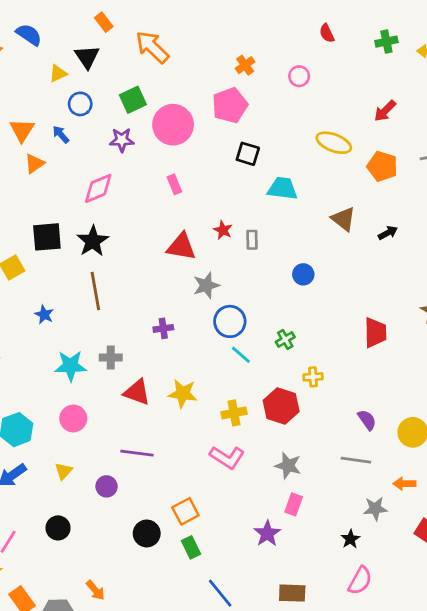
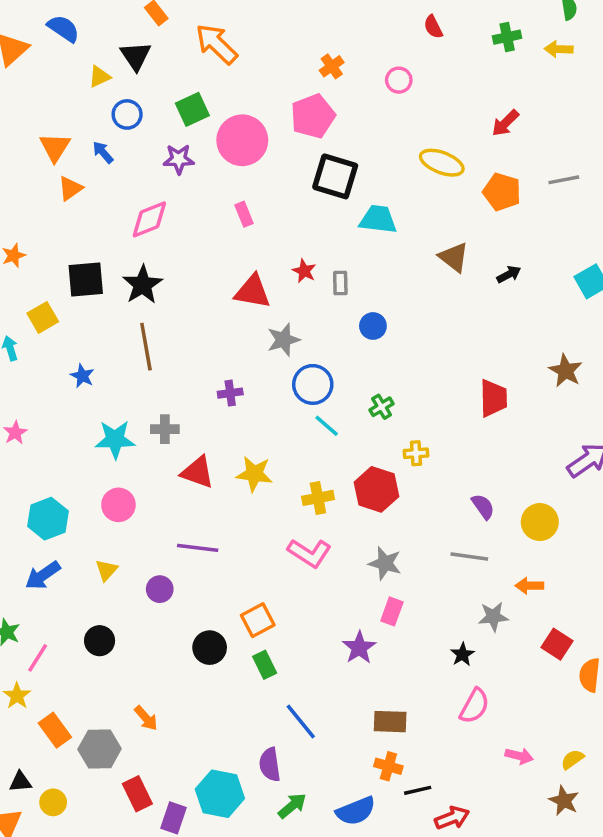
black square: (248, 154) -> (335, 176), size x1.5
blue circle: (303, 274) -> (373, 326), moved

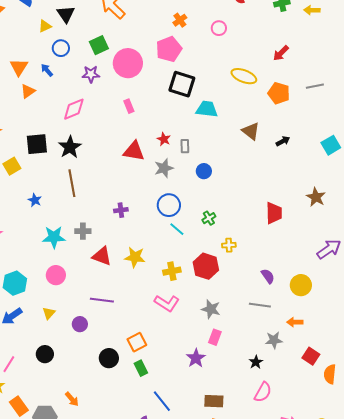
gray star: (284, 340) -> (164, 168), moved

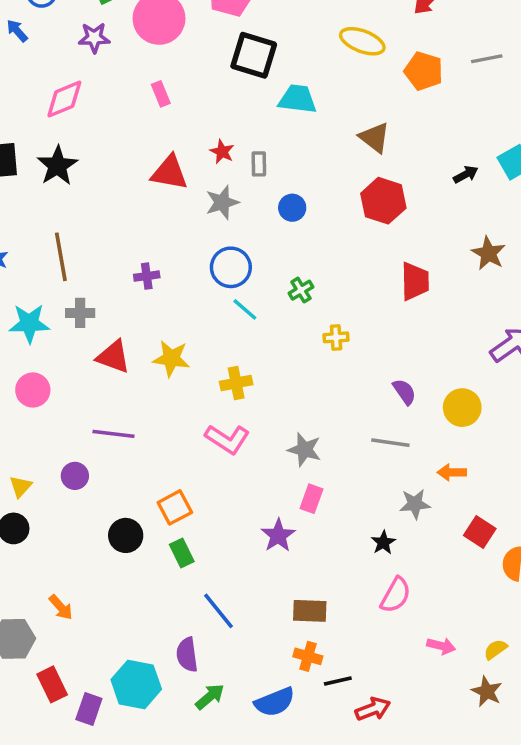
black arrow: (283, 141) -> (466, 174), moved
brown line: (72, 183) -> (61, 257), moved
red hexagon: (206, 266) -> (383, 201), moved
yellow triangle: (49, 313) -> (21, 486), moved

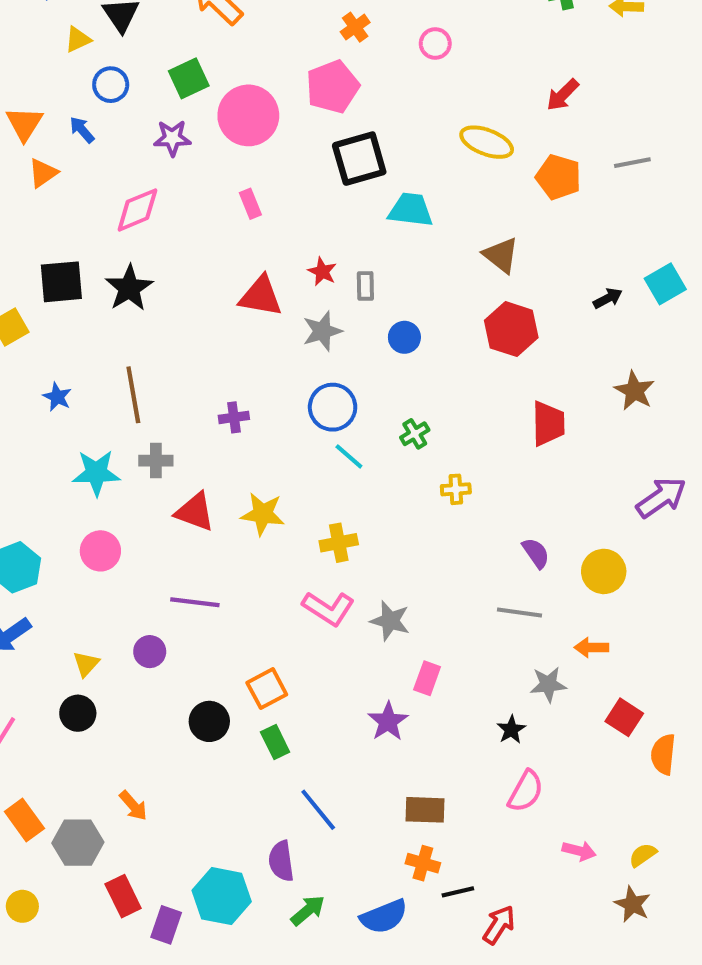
black square: (254, 55) -> (359, 159), turned -33
gray star: (304, 450) -> (390, 621), moved
red arrow: (373, 709) -> (499, 925), turned -36

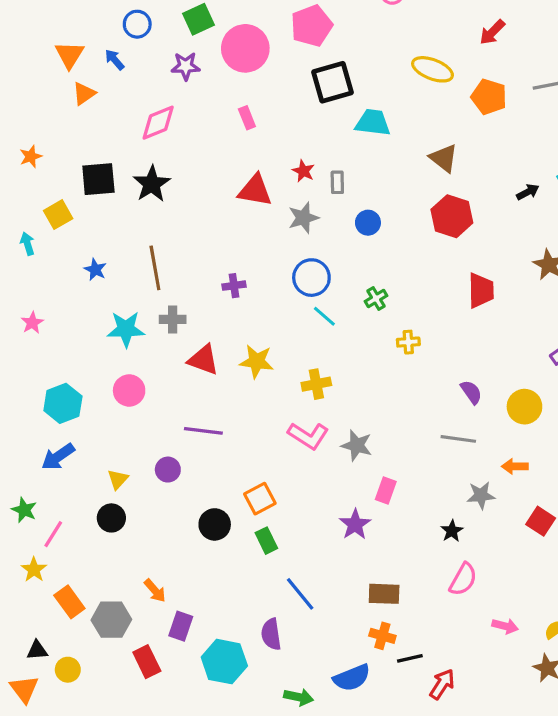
green arrow: (308, 910) -> (299, 697), moved, turned 52
purple rectangle: (166, 925) -> (181, 626), moved

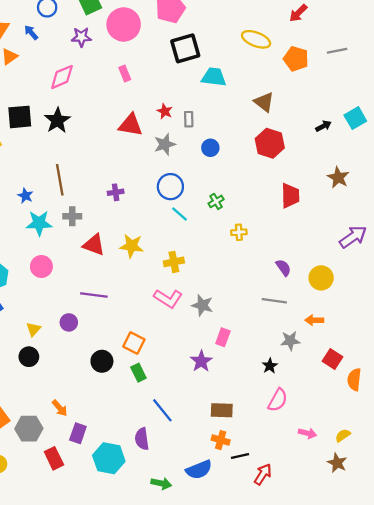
blue star: (95, 269) -> (25, 196), moved
orange square: (260, 499) -> (134, 343), turned -35

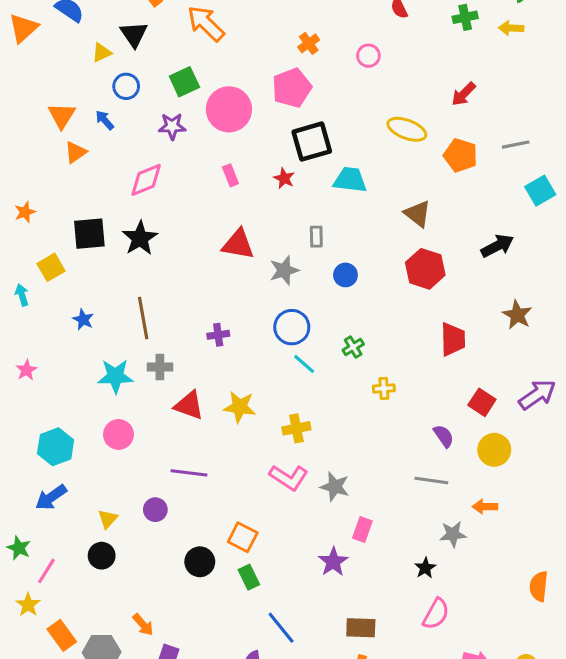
red star: (165, 111) -> (284, 178), moved
cyan square: (355, 118) -> (540, 191), moved
black arrow: (323, 126) -> (497, 246), size x1.5
blue star: (25, 196) -> (83, 319), moved
red square: (333, 359) -> (482, 402), moved

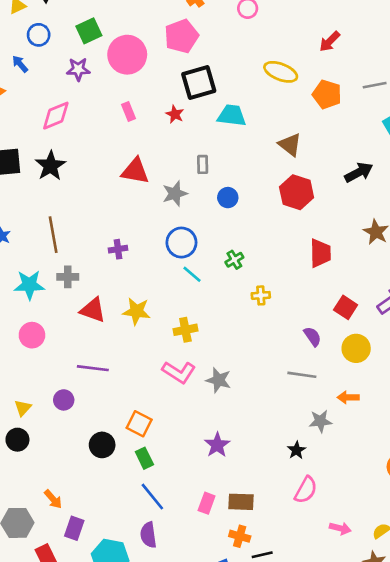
pink rectangle: (362, 530) -> (207, 503), moved
blue line: (281, 628) -> (152, 497), moved

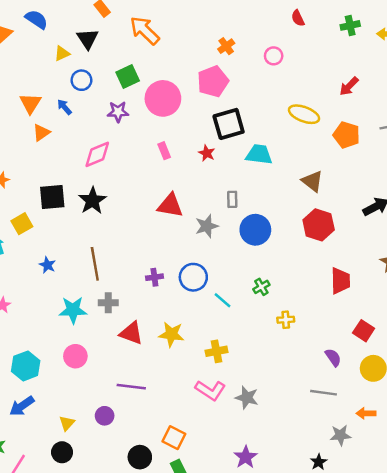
blue circle: (228, 198) -> (255, 230), size x1.6
blue circle: (181, 243) -> (193, 277), moved

